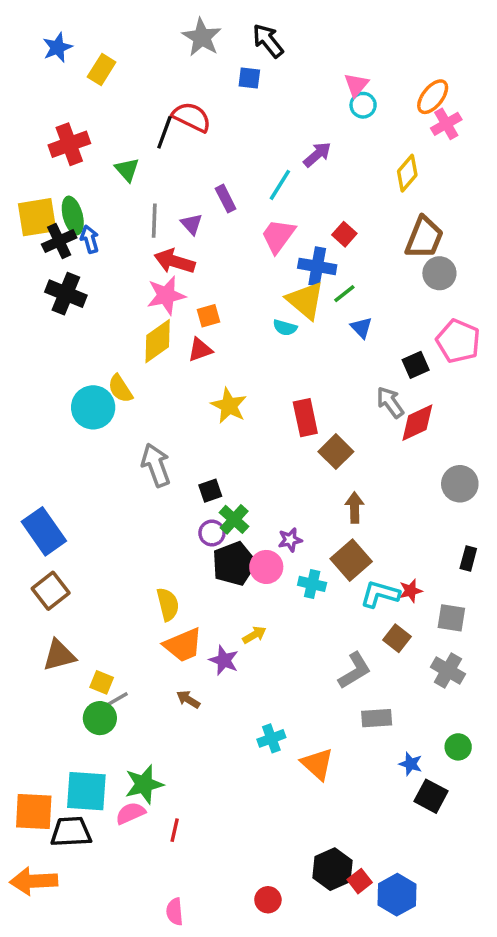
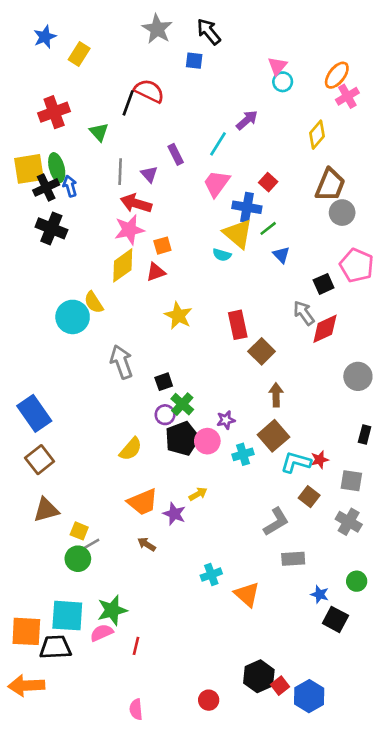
cyan cross: (312, 584) -> (243, 454), turned -30
yellow semicircle: (168, 604) -> (131, 449), moved, turned 55

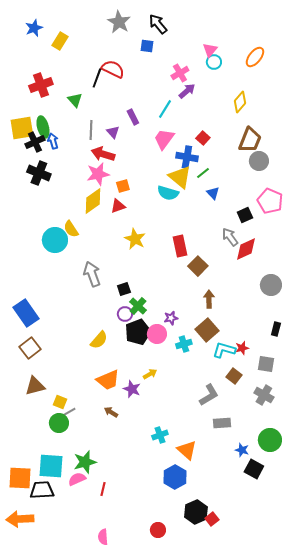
pink cross: (347, 96) -> (180, 73), moved
cyan semicircle: (222, 255) -> (168, 193), size x1.5
green circle: (357, 581) -> (270, 440), size x1.5
blue hexagon: (309, 696) -> (175, 477), moved

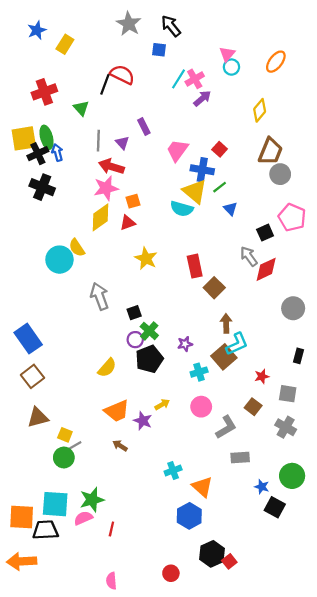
cyan line: (165, 109) -> (178, 79), moved
pink circle: (157, 334) -> (201, 407), moved
cyan L-shape: (224, 350) -> (237, 344), moved, turned 140

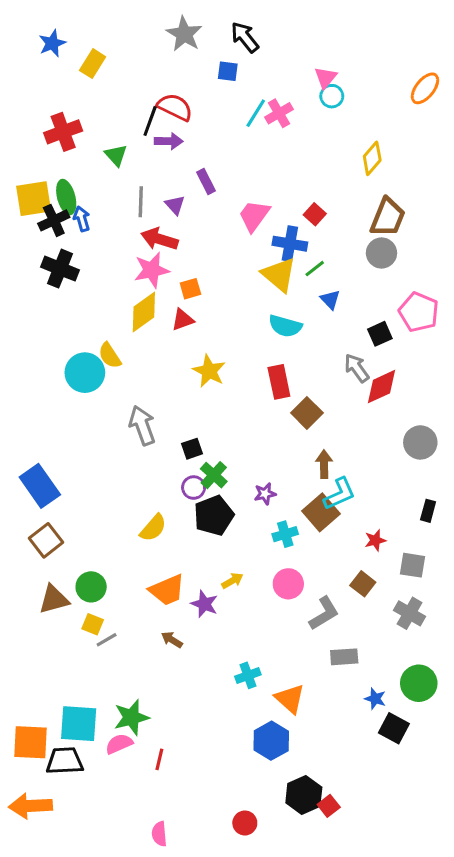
orange ellipse: (276, 62) -> (425, 88), moved
purple arrow: (202, 98) -> (169, 141), moved, turned 42
gray circle: (280, 174) -> (381, 253), moved
cyan semicircle: (182, 209) -> (285, 326), moved
green circle: (64, 458) -> (91, 587), moved

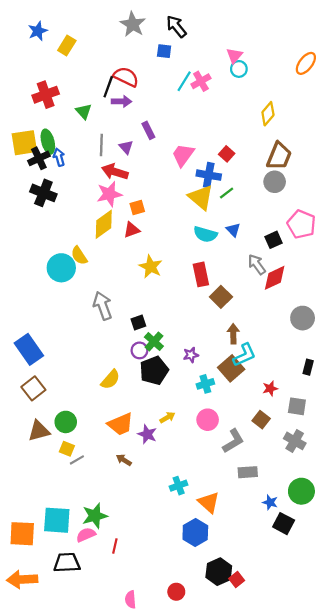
blue triangle: (330, 300) -> (233, 230), moved
black trapezoid: (65, 761) -> (67, 563), moved
pink semicircle: (159, 834) -> (131, 600), moved

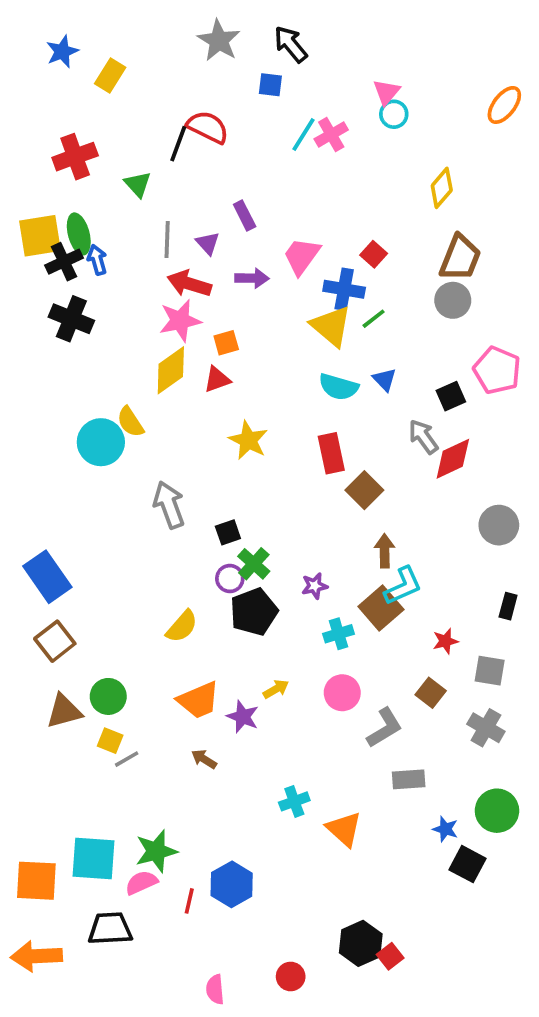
purple arrow: (122, 101) -> (252, 278), moved
blue hexagon: (195, 533) -> (232, 884), moved

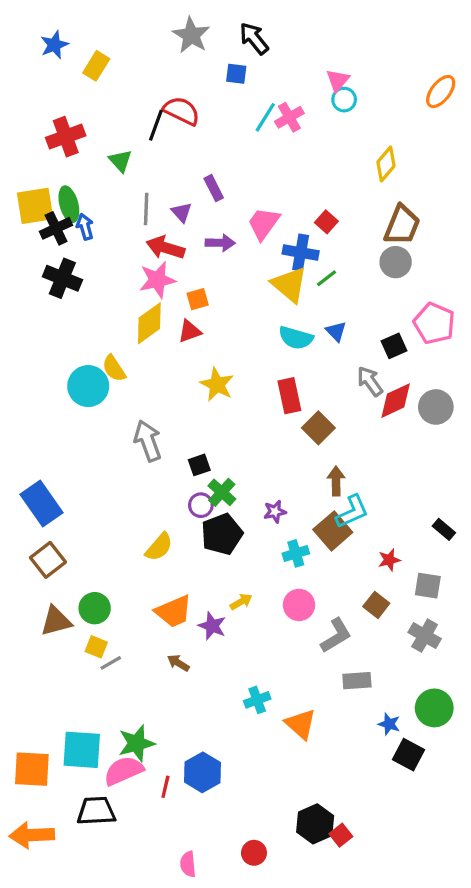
gray circle: (499, 525) -> (436, 407), moved
black rectangle: (508, 606) -> (444, 529), turned -65
pink semicircle: (141, 883) -> (124, 771), size x1.4

